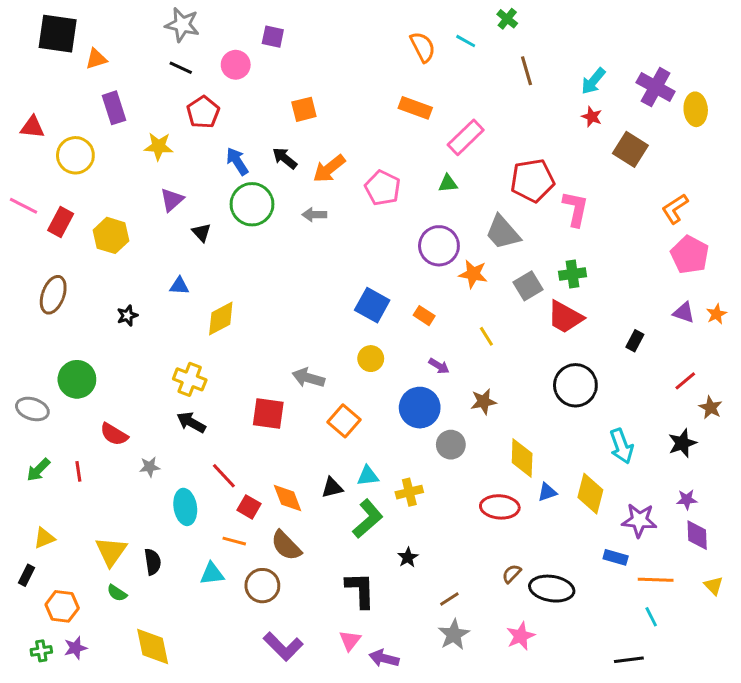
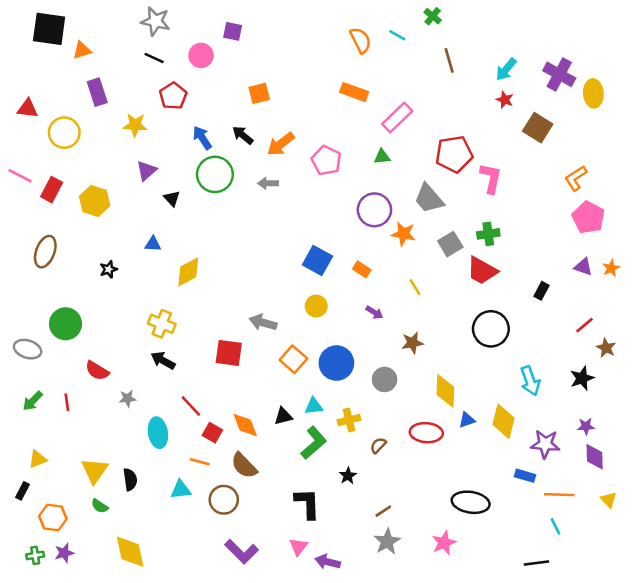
blue circle: (420, 408) -> (336, 363), moved
brown semicircle: (512, 574) -> (378, 445), moved

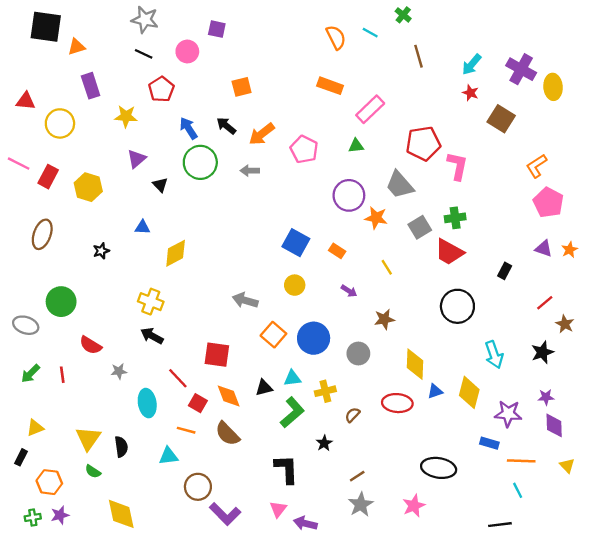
red square: (229, 353) -> (217, 355), moved
brown circle: (224, 500) -> (198, 487), moved

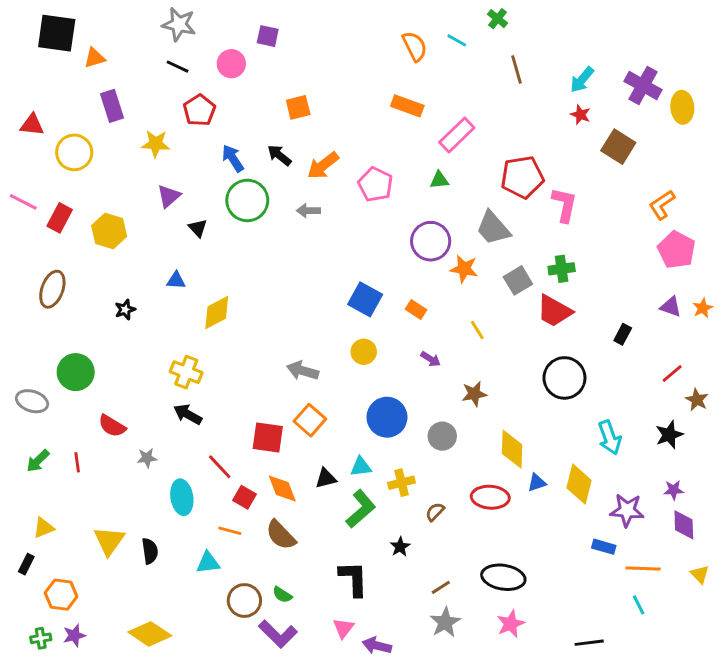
orange square: (273, 335) -> (310, 420), moved
black ellipse: (439, 468) -> (503, 577), moved
green semicircle: (93, 471) -> (282, 595), moved
yellow diamond: (121, 514) -> (150, 634), turned -44
black line: (500, 525) -> (589, 643), moved

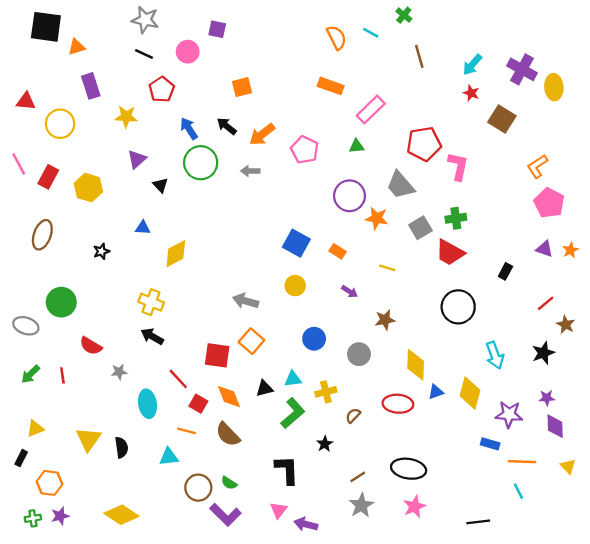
pink line: (23, 202) -> (19, 164), turned 35
yellow line: (477, 330) -> (387, 268), turned -42
blue circle: (387, 417) -> (314, 339), size x0.7

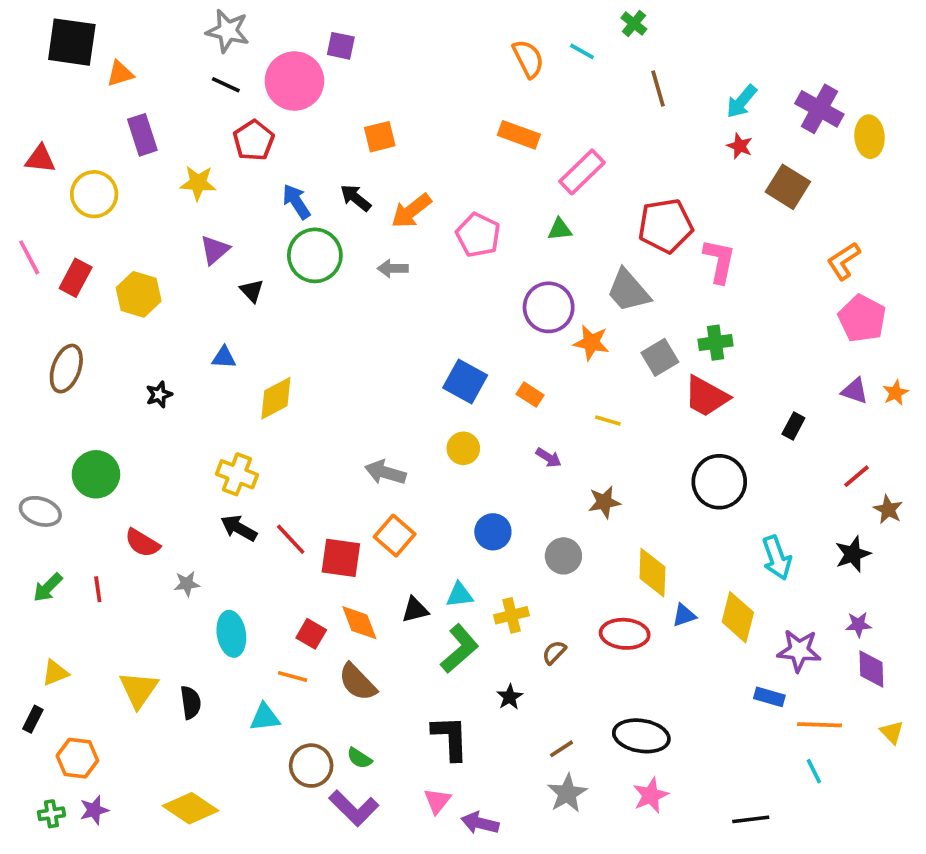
pink circle: (188, 52) -> (294, 81), size x1.6
red line: (178, 379) -> (291, 539), moved

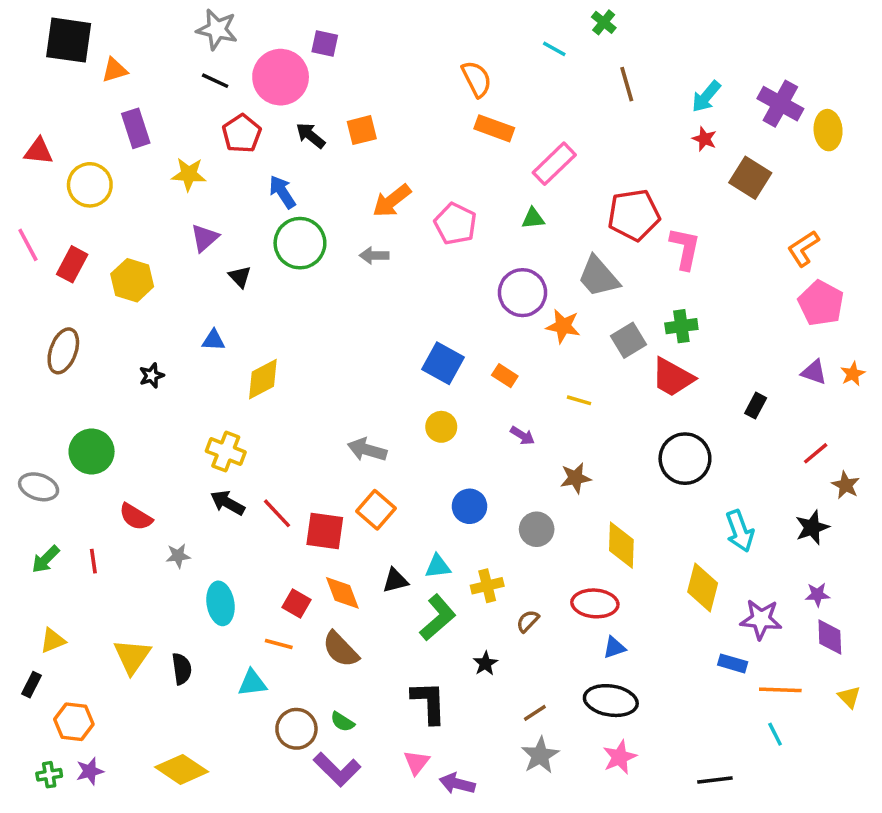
orange semicircle: (528, 59) -> (477, 79), moved
black arrow: (356, 198) -> (311, 135), moved
blue triangle: (684, 615) -> (614, 648), moved

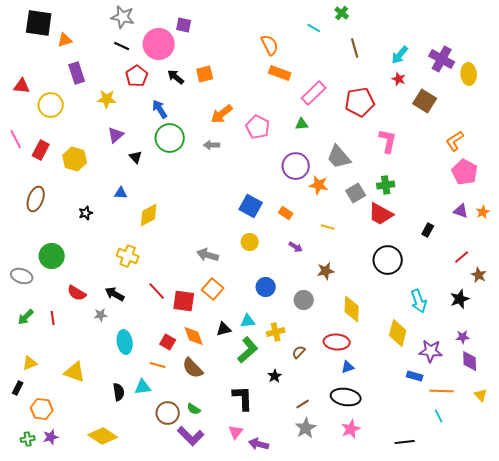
red pentagon: (634, 215) -> (360, 102), moved
black arrow: (228, 503) -> (115, 294), moved
yellow triangle: (132, 656) -> (75, 372), turned -45
black semicircle: (182, 669) -> (119, 392), moved

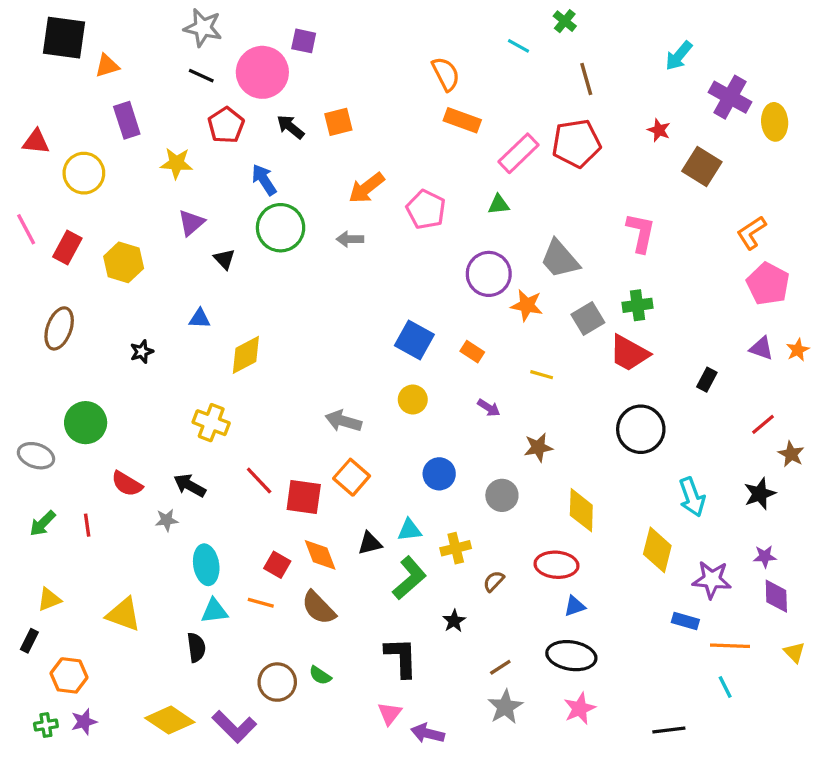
cyan arrow: (400, 55) -> (679, 56), moved
red pentagon: (360, 102) -> (576, 143), moved
cyan triangle: (143, 387) -> (214, 611), moved
purple L-shape: (191, 436) -> (234, 727), moved

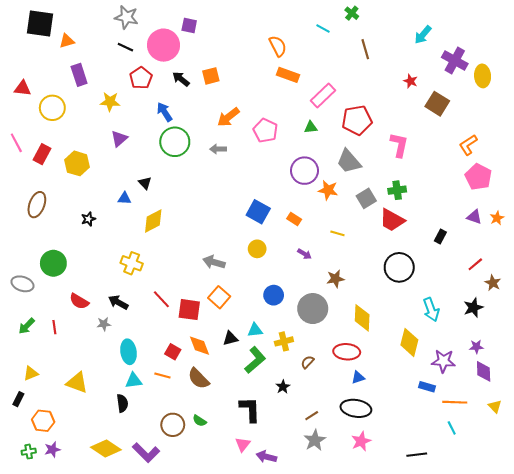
red pentagon: (576, 143) -> (357, 120), moved
black triangle: (224, 259) -> (145, 183), moved
gray circle: (502, 495) -> (313, 309), size x1.5

